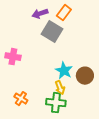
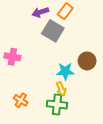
cyan star: (64, 71) -> (65, 71), turned -30
brown circle: (85, 76) -> (87, 61), moved

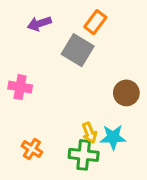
purple arrow: (40, 12) -> (39, 24), moved
cyan star: (65, 71) -> (113, 137), moved

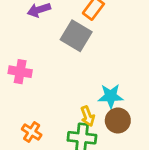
brown circle: (126, 93) -> (118, 121), moved
cyan star: (113, 137) -> (111, 96), moved

